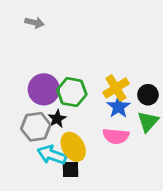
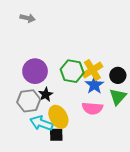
green hexagon: (72, 92) -> (72, 71), moved

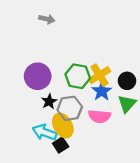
gray arrow: (28, 18) -> (47, 19), moved
gray hexagon: (29, 101) -> (70, 108), moved
black square: (56, 135) -> (61, 145), turned -32

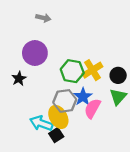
purple circle: (38, 76) -> (35, 53), moved
blue star: (102, 91) -> (83, 97), moved
black star: (49, 101) -> (19, 79), moved
pink semicircle: (100, 116) -> (92, 108), turned 114

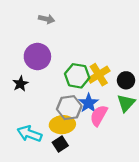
yellow ellipse: (58, 117) -> (62, 125), turned -65
cyan arrow: (41, 123) -> (29, 134), moved

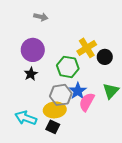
yellow cross: (99, 75) -> (87, 48), moved
black circle: (126, 80) -> (105, 57), moved
black star: (20, 84) -> (31, 74), moved
black square: (60, 144) -> (53, 127), turned -32

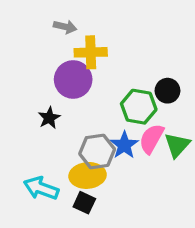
yellow cross: (87, 48) -> (91, 52), moved, turned 30
purple circle: (33, 50) -> (73, 79), moved
green hexagon: (68, 67) -> (139, 107), moved
pink semicircle: (87, 102) -> (151, 139), moved

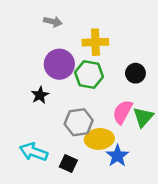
yellow cross: (91, 52) -> (95, 42), moved
green hexagon: (139, 107) -> (89, 74), moved
blue star: (124, 145) -> (117, 156), moved
yellow ellipse: (88, 175) -> (99, 139), moved

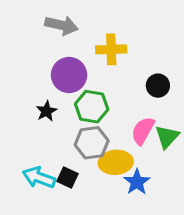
gray arrow: (53, 22) -> (62, 25), size x1.5
green hexagon: (89, 74) -> (92, 107), moved
black square: (68, 163) -> (68, 177), moved

